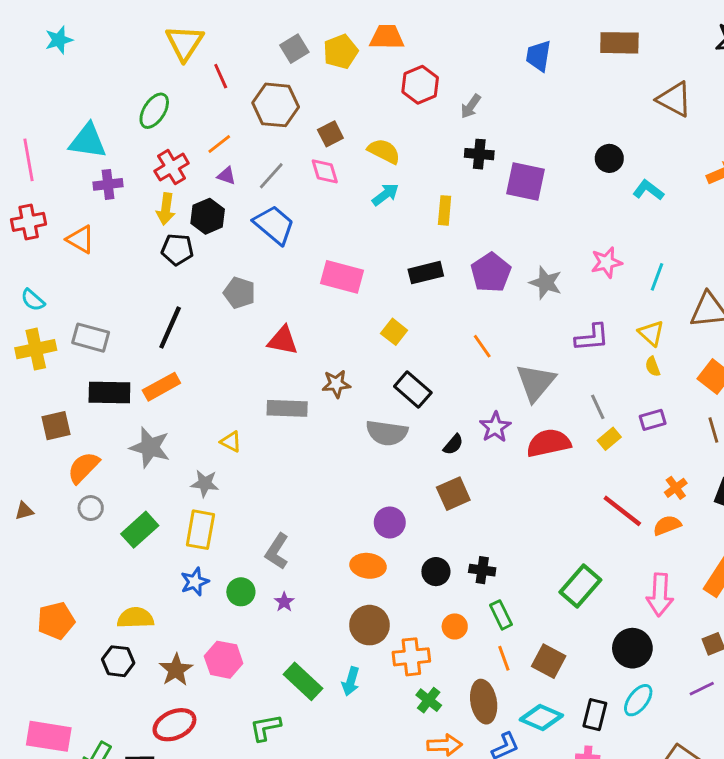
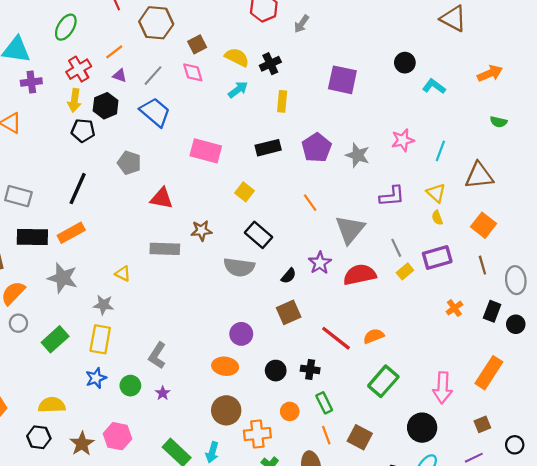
black cross: (479, 154) -> (270, 64), moved, turned -30
purple rectangle: (653, 420) -> (437, 257), size x1.5
red line: (622, 511) -> (336, 338), moved
orange semicircle: (667, 525) -> (374, 336), moved

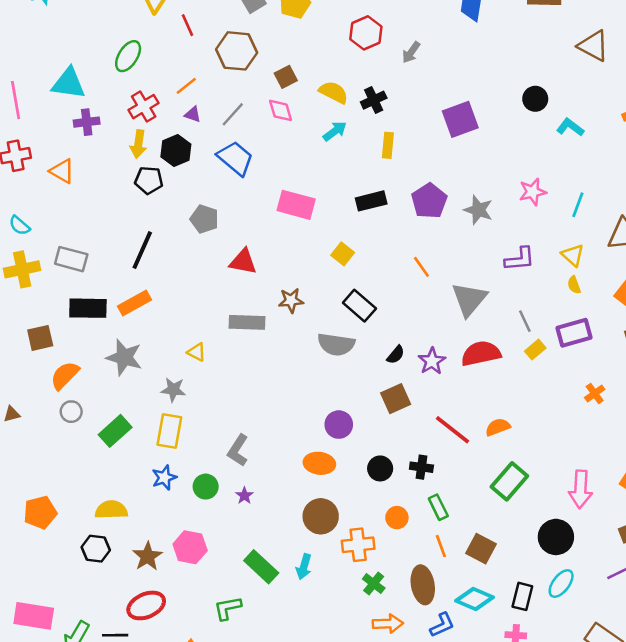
purple square: (342, 80) -> (460, 119), turned -32
purple star: (320, 263) -> (432, 361), moved

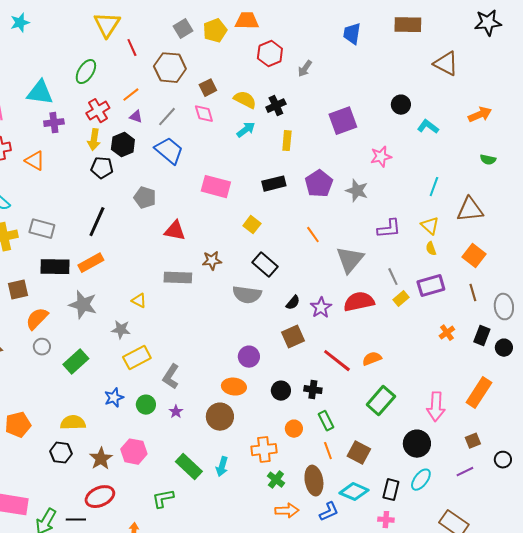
pink star: (533, 192) -> (381, 157), moved
yellow rectangle: (169, 431) -> (137, 358), moved, turned 52
brown circle: (321, 516) -> (220, 417), moved

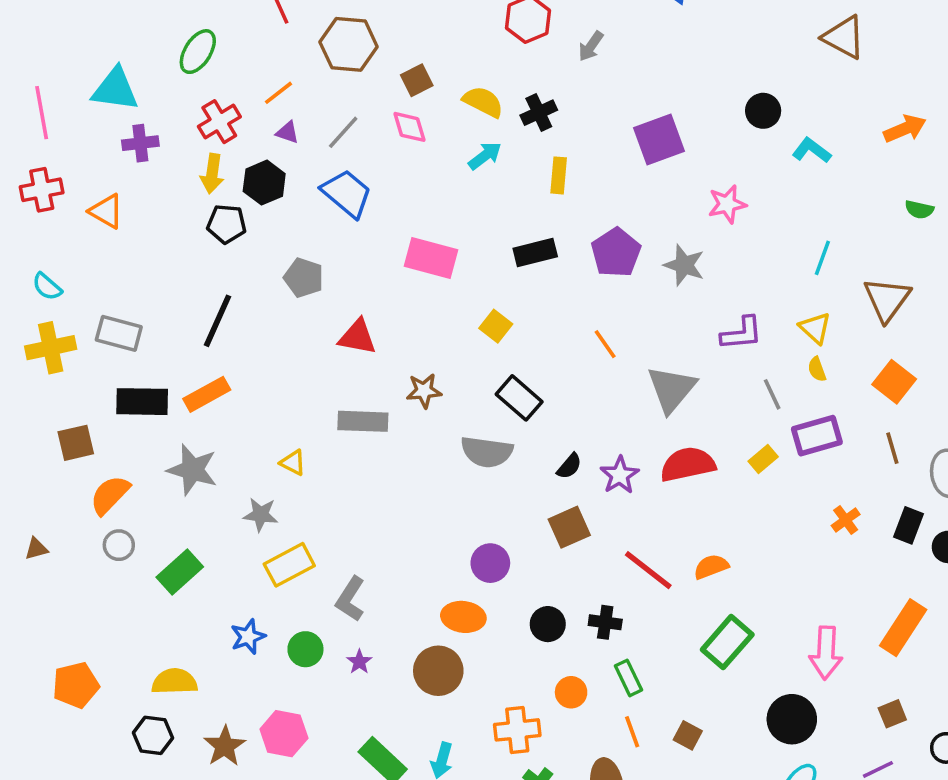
brown triangle: (470, 210) -> (887, 299), turned -48
gray line: (393, 277) -> (772, 394), moved
brown square: (359, 453) -> (688, 735), size x0.7

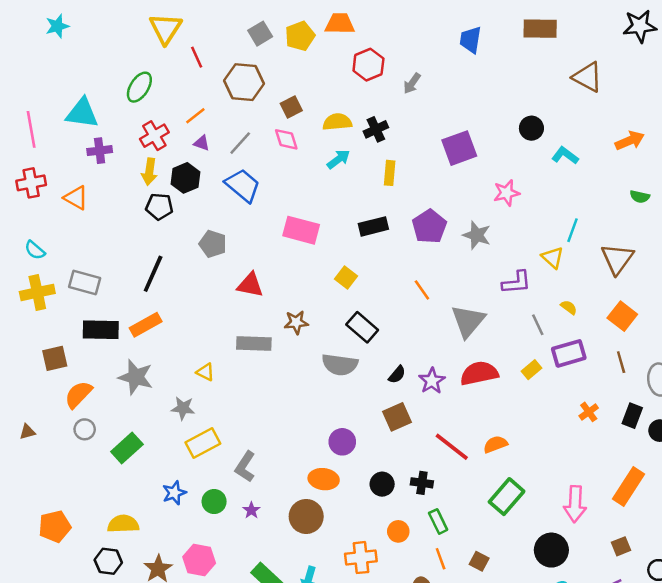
yellow semicircle: (483, 102) -> (337, 122), turned -32
yellow triangle: (815, 328) -> (553, 258), moved
yellow semicircle: (817, 369) -> (569, 307), turned 147

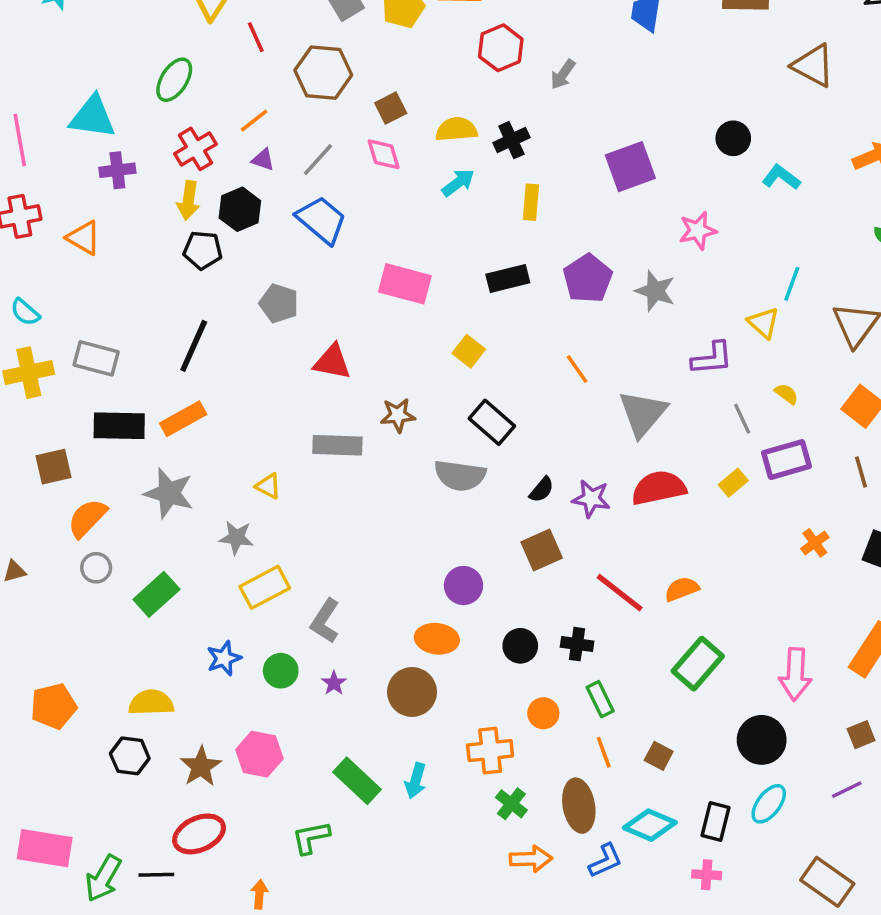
purple star: (432, 381) -> (591, 499), turned -30

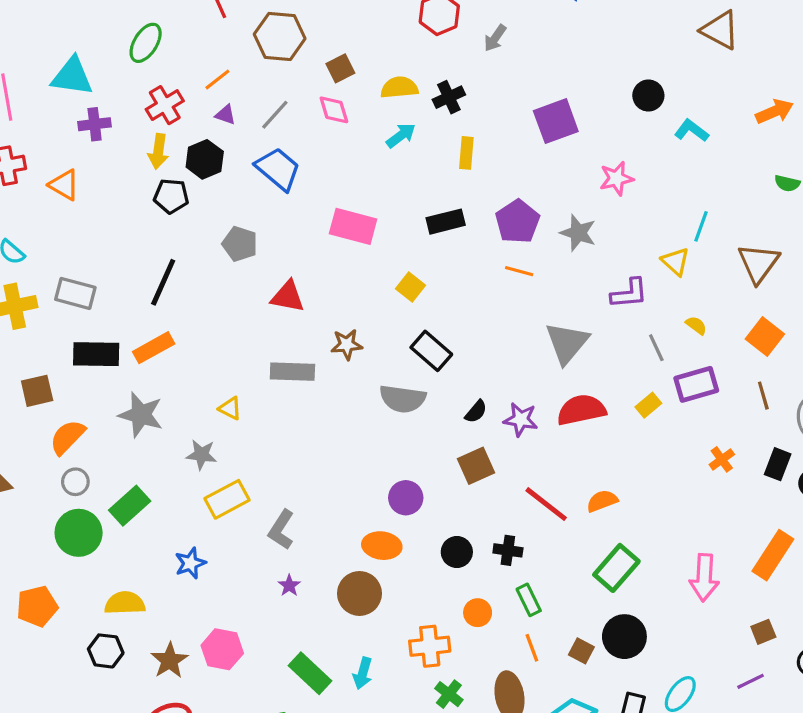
orange line: (577, 369) -> (519, 271), moved, turned -40
green circle: (281, 671) -> (79, 533), moved, size x1.5
black circle: (762, 740) -> (624, 637), moved

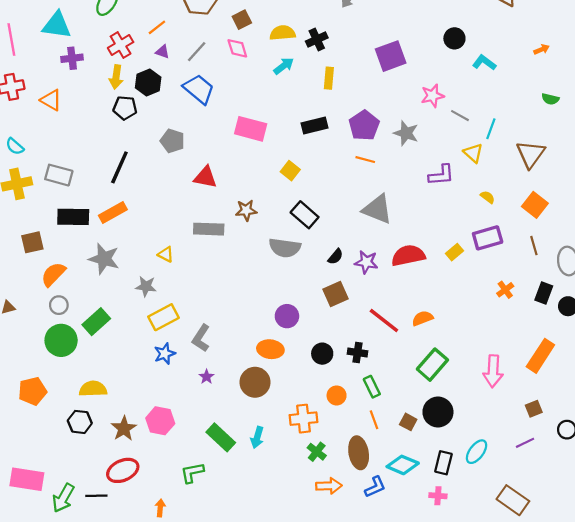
orange arrow: (774, 111) -> (542, 49), size x0.6
gray triangle: (567, 343) -> (377, 209), moved, turned -48
gray line: (656, 348) -> (460, 116), moved, turned -36
blue star: (190, 563) -> (165, 354), moved

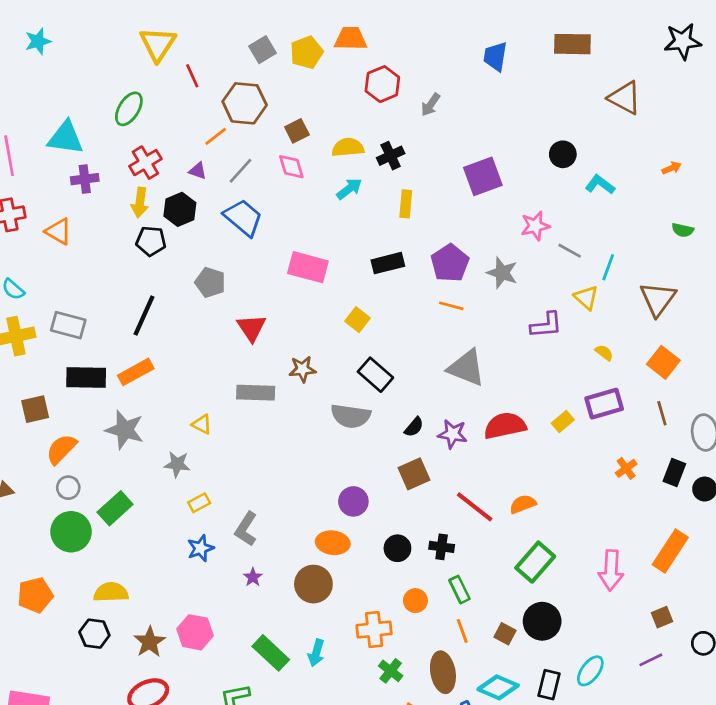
orange line: (157, 27) -> (216, 136), moved
red triangle: (205, 177) -> (251, 328), turned 45
yellow rectangle: (164, 317) -> (199, 503), size x0.6

